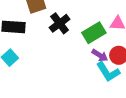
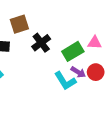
cyan L-shape: (108, 72) -> (65, 81), moved

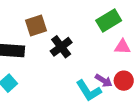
green rectangle: (73, 51) -> (109, 20), moved

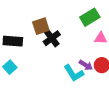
brown square: (36, 25) -> (41, 26), moved

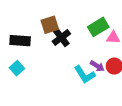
green rectangle: (90, 17) -> (98, 27), moved

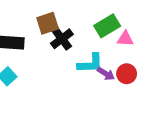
cyan L-shape: (85, 75) -> (90, 63), moved, turned -60

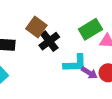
brown square: (48, 23) -> (36, 27), turned -36

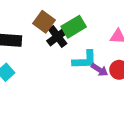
green rectangle: (90, 29) -> (74, 27), moved

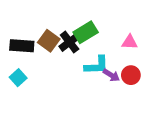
brown square: (44, 22) -> (49, 41), moved

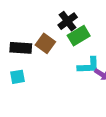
black cross: (70, 42) -> (68, 21), moved
cyan square: (18, 78) -> (17, 77), turned 32

